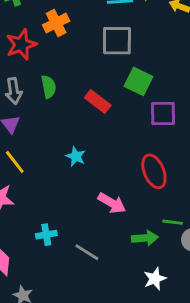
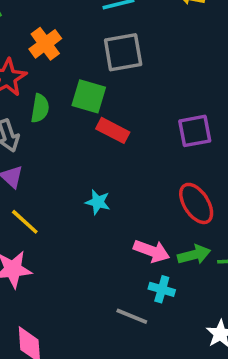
green square: (138, 81) -> (89, 96), moved
green semicircle: (49, 87) -> (40, 108), moved, turned 30
cyan cross: (46, 235) -> (162, 289), moved, turned 36
green arrow: (145, 238) -> (194, 255), moved

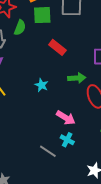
green square: (89, 96) -> (42, 15), moved, turned -30
green arrow: (194, 255) -> (77, 78), moved

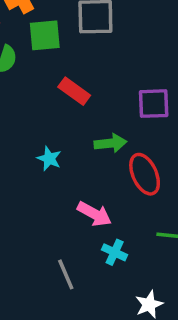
cyan cross: (67, 140) -> (115, 252), moved
gray line: (48, 151) -> (66, 274), turned 36

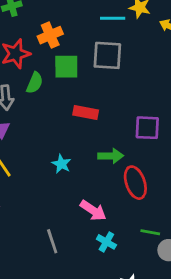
red rectangle: (74, 91) -> (86, 113), turned -30
gray line: (66, 274) -> (52, 241), moved

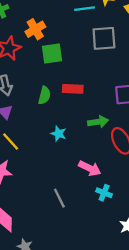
gray square: (107, 55) -> (104, 38), moved
green semicircle: (35, 83) -> (44, 95), moved

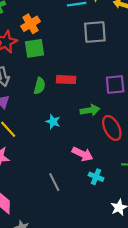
green square: (52, 53) -> (35, 48), moved

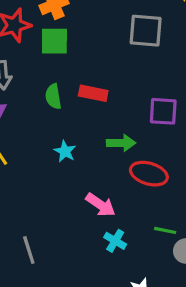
green semicircle: (39, 86) -> (53, 96), turned 147
red ellipse: (112, 128) -> (149, 174), turned -55
gray line: (54, 182) -> (29, 250), moved

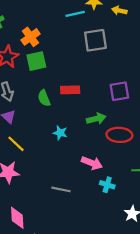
gray line: (29, 250) -> (61, 189), moved, turned -48

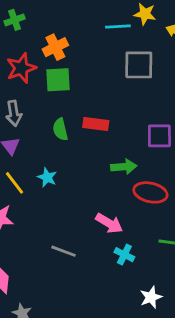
cyan star: (60, 133) -> (47, 177), moved

